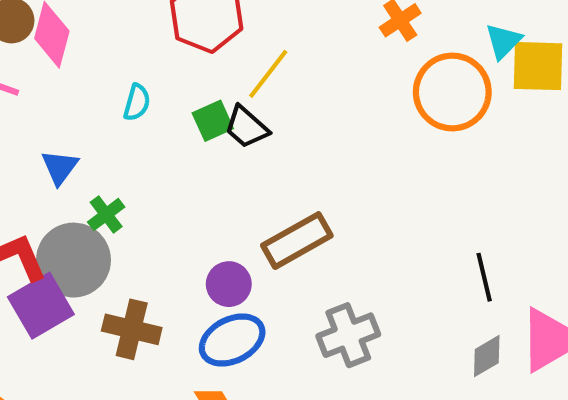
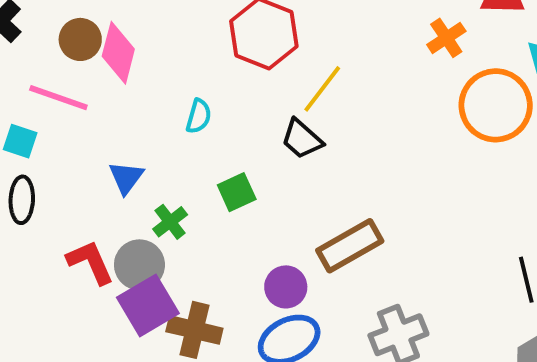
green square: (213, 121) -> (237, 192), moved
gray circle: (73, 260) -> (139, 265), size x0.7
purple square: (41, 306) -> (148, 305), moved

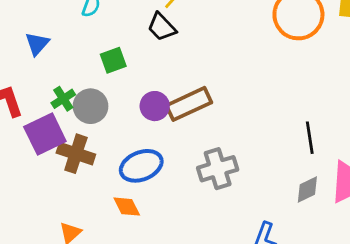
green cross: (170, 222) -> (63, 99), moved
gray circle: (139, 265) -> (91, 106), moved
purple circle: (286, 287) -> (155, 106), moved

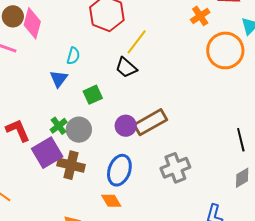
blue triangle: (37, 44) -> (59, 79), moved
blue ellipse: (141, 166) -> (119, 170), turned -44

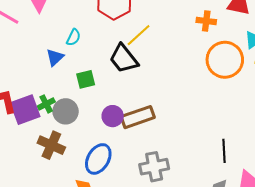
orange cross: (200, 16) -> (206, 21), turned 30
black trapezoid: (126, 68) -> (124, 59), size x1.4
purple square: (47, 153) -> (25, 110), moved

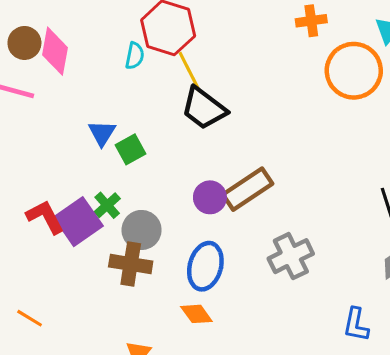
yellow line: (139, 35) -> (190, 71), moved, turned -60
cyan semicircle: (73, 37) -> (135, 56), moved
green square: (86, 79) -> (130, 149), moved
gray circle: (66, 111) -> (142, 230), moved

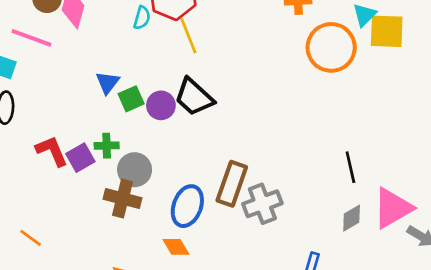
black trapezoid: (204, 108) -> (194, 97), moved
brown rectangle: (248, 189) -> (232, 184), moved, turned -42
purple circle: (210, 197) -> (161, 105), moved
green cross: (107, 205) -> (107, 146), turned 35
purple square: (78, 222) -> (80, 158), size x0.7

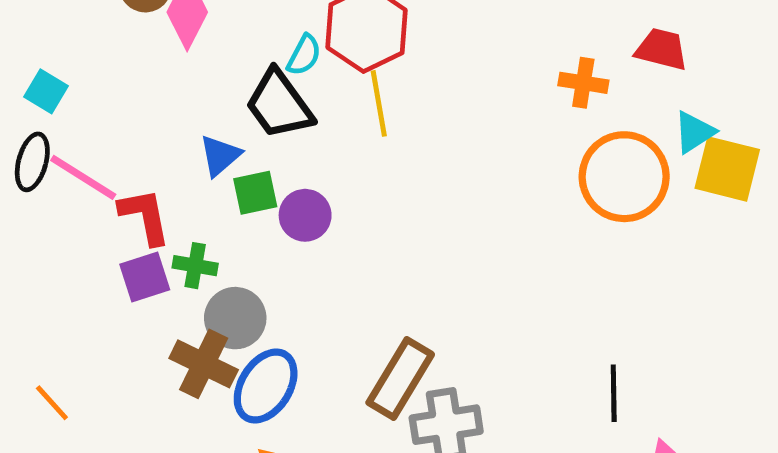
pink line: (32, 38) -> (83, 177), moved
black trapezoid: (194, 97) -> (279, 104), moved
red L-shape: (52, 151) -> (145, 216), moved
blue ellipse: (187, 206) -> (266, 386), moved
orange line: (31, 238) -> (52, 403), moved

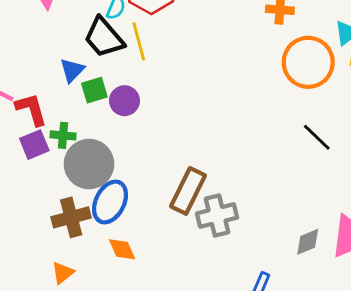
yellow line: (379, 103) -> (139, 41), moved
gray circle: (235, 318) -> (89, 164), size x1.4
brown cross: (204, 364) -> (71, 217), moved, turned -36
black line: (614, 393) -> (317, 137), moved, turned -40

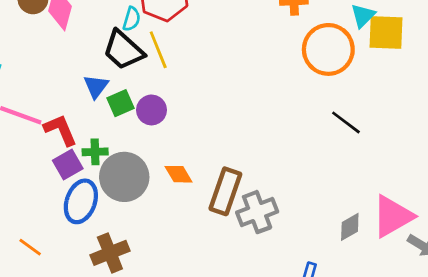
blue ellipse: (110, 202) -> (81, 201), moved
brown cross: (71, 217) -> (110, 253), moved
orange diamond: (122, 249) -> (178, 174), moved

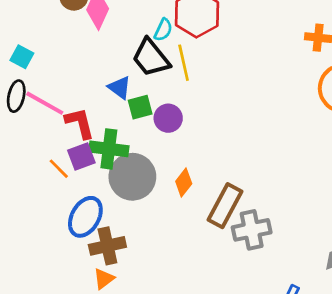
blue triangle: (96, 86) -> (120, 88), turned -40
green cross: (95, 152) -> (109, 149), size x1.6
orange diamond: (178, 174) -> (184, 182), turned 60
blue ellipse: (81, 201) -> (85, 217), moved
orange line: (30, 247) -> (59, 169), moved

